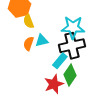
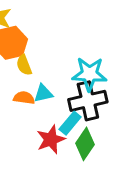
orange semicircle: (29, 44) -> (24, 98), turned 80
red star: (54, 84) -> (51, 139), moved

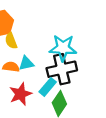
red star: (51, 139) -> (20, 94), moved

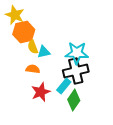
cyan triangle: (26, 63) -> (44, 52), moved

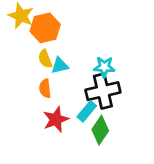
orange hexagon: (24, 32) -> (45, 28), moved
cyan star: (77, 53) -> (104, 67), size x0.7
orange semicircle: (33, 69) -> (45, 88), turned -104

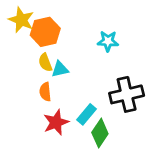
cyan star: (104, 67) -> (108, 41), moved
black cross: (103, 91) -> (127, 94), moved

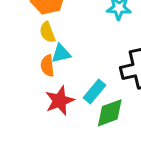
cyan triangle: (60, 69) -> (61, 54), moved
green diamond: (100, 133) -> (110, 113), turned 36

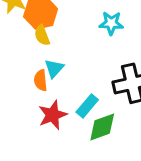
yellow semicircle: (47, 32) -> (42, 35), moved
cyan triangle: (61, 54) -> (54, 68), turned -35

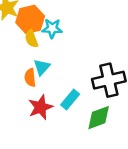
cyan star: (111, 23) -> (52, 28), moved
green diamond: (102, 127) -> (99, 118), moved

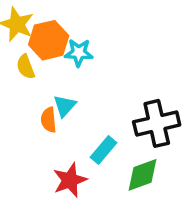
yellow semicircle: (31, 39) -> (26, 67), moved
red star: (40, 107) -> (70, 180), moved

